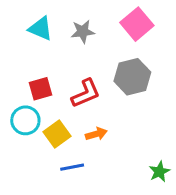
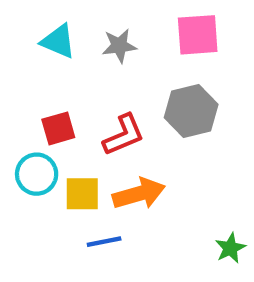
pink square: (137, 24) -> (198, 35), turned 36
yellow square: (57, 134) -> (82, 194), turned 36
orange arrow: (96, 134) -> (139, 194), size x1.6

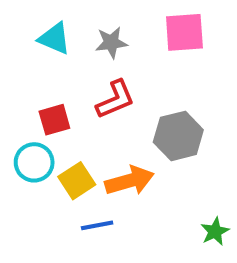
gray hexagon: (191, 111) -> (178, 136), moved
red L-shape: (124, 135) -> (115, 99), moved
yellow square: (82, 194) -> (77, 181), turned -33

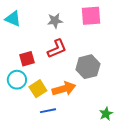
cyan triangle: (54, 38) -> (13, 19), moved

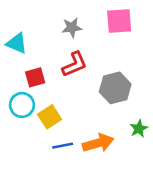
cyan triangle: (13, 19) -> (17, 43), moved
orange arrow: (64, 89) -> (98, 143), moved
green star: (106, 114) -> (139, 129), moved

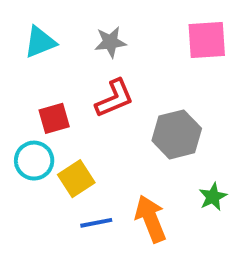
pink square: (119, 21) -> (207, 40), moved
cyan triangle: (17, 43) -> (40, 42), moved, turned -45
orange arrow: (98, 143) -> (151, 219), turned -96

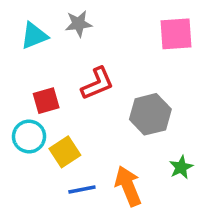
gray star: (110, 42) -> (79, 24), moved

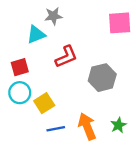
cyan triangle: (34, 36) -> (36, 35), moved
red square: (46, 101) -> (20, 67), moved
green star: (181, 167) -> (118, 125), moved

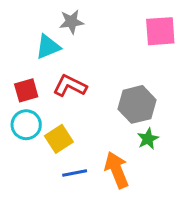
red L-shape: (66, 57) -> (70, 86), moved, turned -130
green star: (118, 125) -> (148, 139), moved

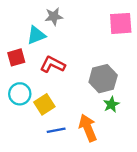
red square: (26, 90) -> (16, 57), moved

